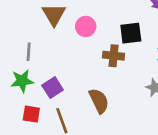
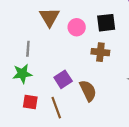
black square: (131, 33) -> (106, 23), moved
purple square: (53, 88) -> (63, 79), moved

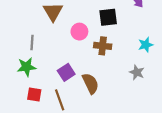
pink circle: (77, 27) -> (79, 32), moved

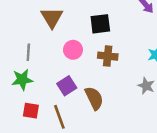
black square: (108, 17) -> (100, 24), moved
pink circle: (79, 32) -> (73, 50), moved

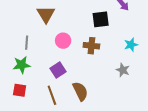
black square: (100, 24) -> (101, 19), moved
brown semicircle: (94, 98) -> (80, 91), moved
red square: (31, 111) -> (20, 90), moved

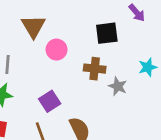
pink circle: (63, 41) -> (56, 50), moved
gray star: (123, 70) -> (118, 86), moved

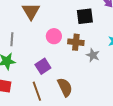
pink circle: (56, 50) -> (54, 36), moved

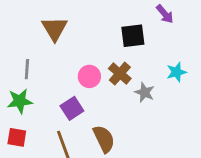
pink circle: (54, 36) -> (89, 76), moved
brown cross: (76, 42) -> (120, 74), turned 35

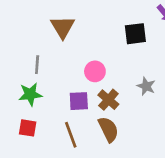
brown cross: (120, 74) -> (108, 100), moved
purple square: (72, 108) -> (79, 101), turned 30

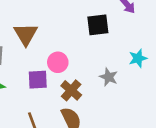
brown triangle: (63, 27) -> (26, 34), moved
purple square: (79, 101) -> (38, 80), moved

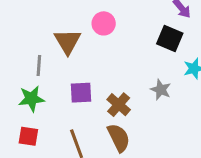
black square: (98, 25) -> (170, 39), moved, turned 30
pink circle: (58, 62) -> (104, 23), moved

